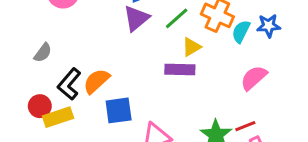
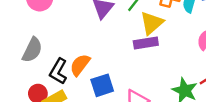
yellow triangle: (191, 47) -> (152, 23), size x1.5
gray semicircle: (43, 53) -> (32, 50), size x1.5

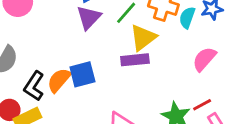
blue square: (102, 85) -> (82, 74), moved

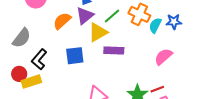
yellow triangle: (143, 38) -> (98, 32), moved
orange semicircle: (59, 80) -> (62, 21), moved

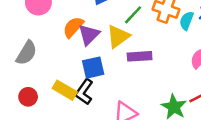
purple triangle: (85, 16) -> (89, 35), moved
black L-shape: (39, 59) -> (84, 92), moved
yellow rectangle: (31, 81) -> (65, 90), moved, turned 54

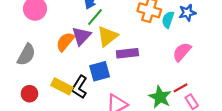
green line: (133, 15) -> (95, 17), moved
orange semicircle: (73, 27) -> (65, 42), moved
blue square: (93, 68) -> (100, 71), moved

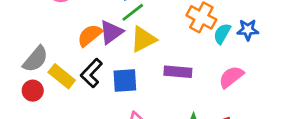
purple rectangle: (127, 53) -> (178, 72), moved
gray semicircle: (26, 55) -> (35, 59), moved
yellow rectangle: (62, 86) -> (62, 76), moved
black L-shape: (79, 87) -> (91, 73), moved

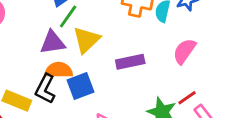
purple triangle: (111, 32) -> (53, 42), turned 44
orange semicircle: (90, 35) -> (59, 70), moved, turned 56

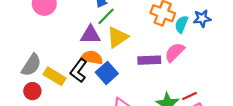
pink semicircle: (184, 51) -> (175, 52), moved
blue square: (80, 86) -> (107, 73), turned -30

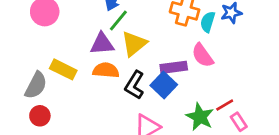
pink semicircle: (175, 52) -> (203, 55), turned -75
black L-shape: (79, 71) -> (135, 85), moved
blue square: (107, 73) -> (164, 85), moved
yellow rectangle: (55, 76) -> (63, 69), moved

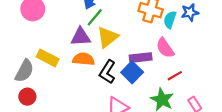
red line: (225, 105) -> (175, 76), moved

